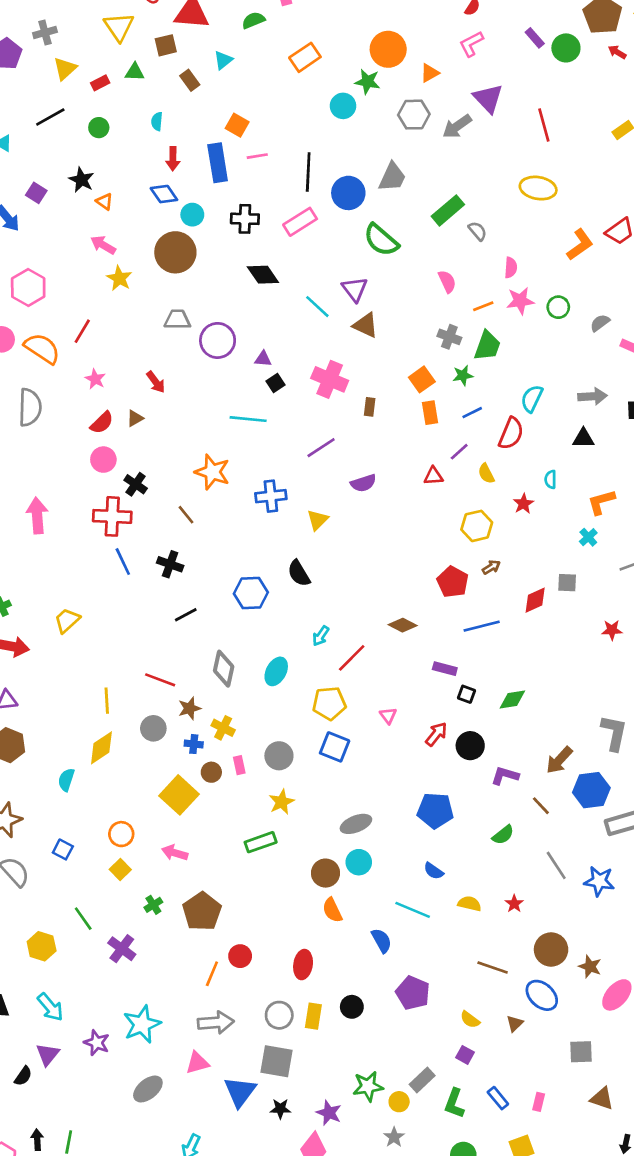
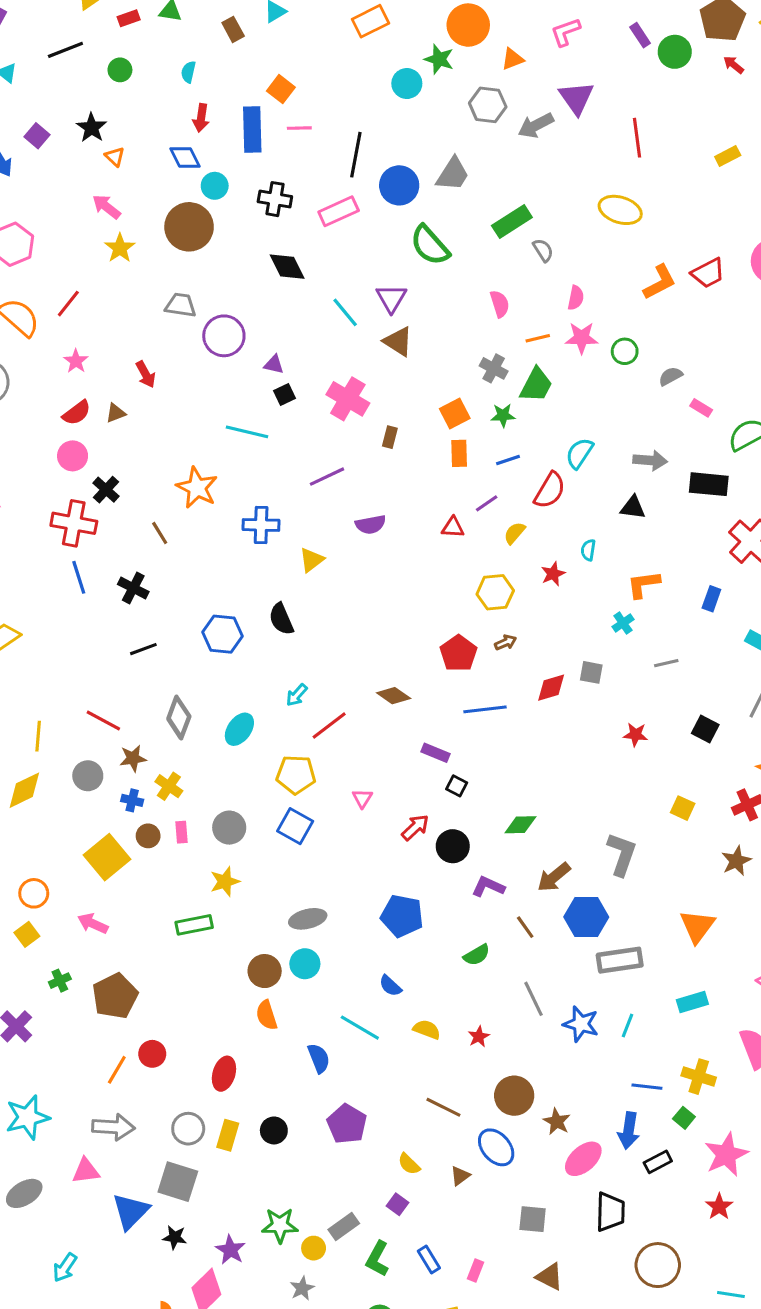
yellow semicircle: (486, 474) -> (515, 533), turned 60
green diamond: (512, 700) -> (520, 825), moved

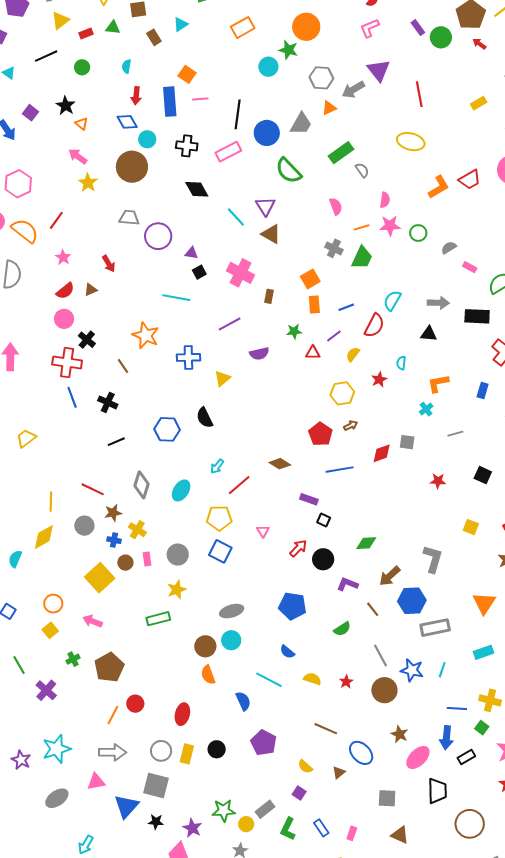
orange triangle: (513, 59) -> (329, 108), moved
green star: (503, 415) -> (294, 331), moved
brown circle: (514, 1096) -> (384, 690), moved

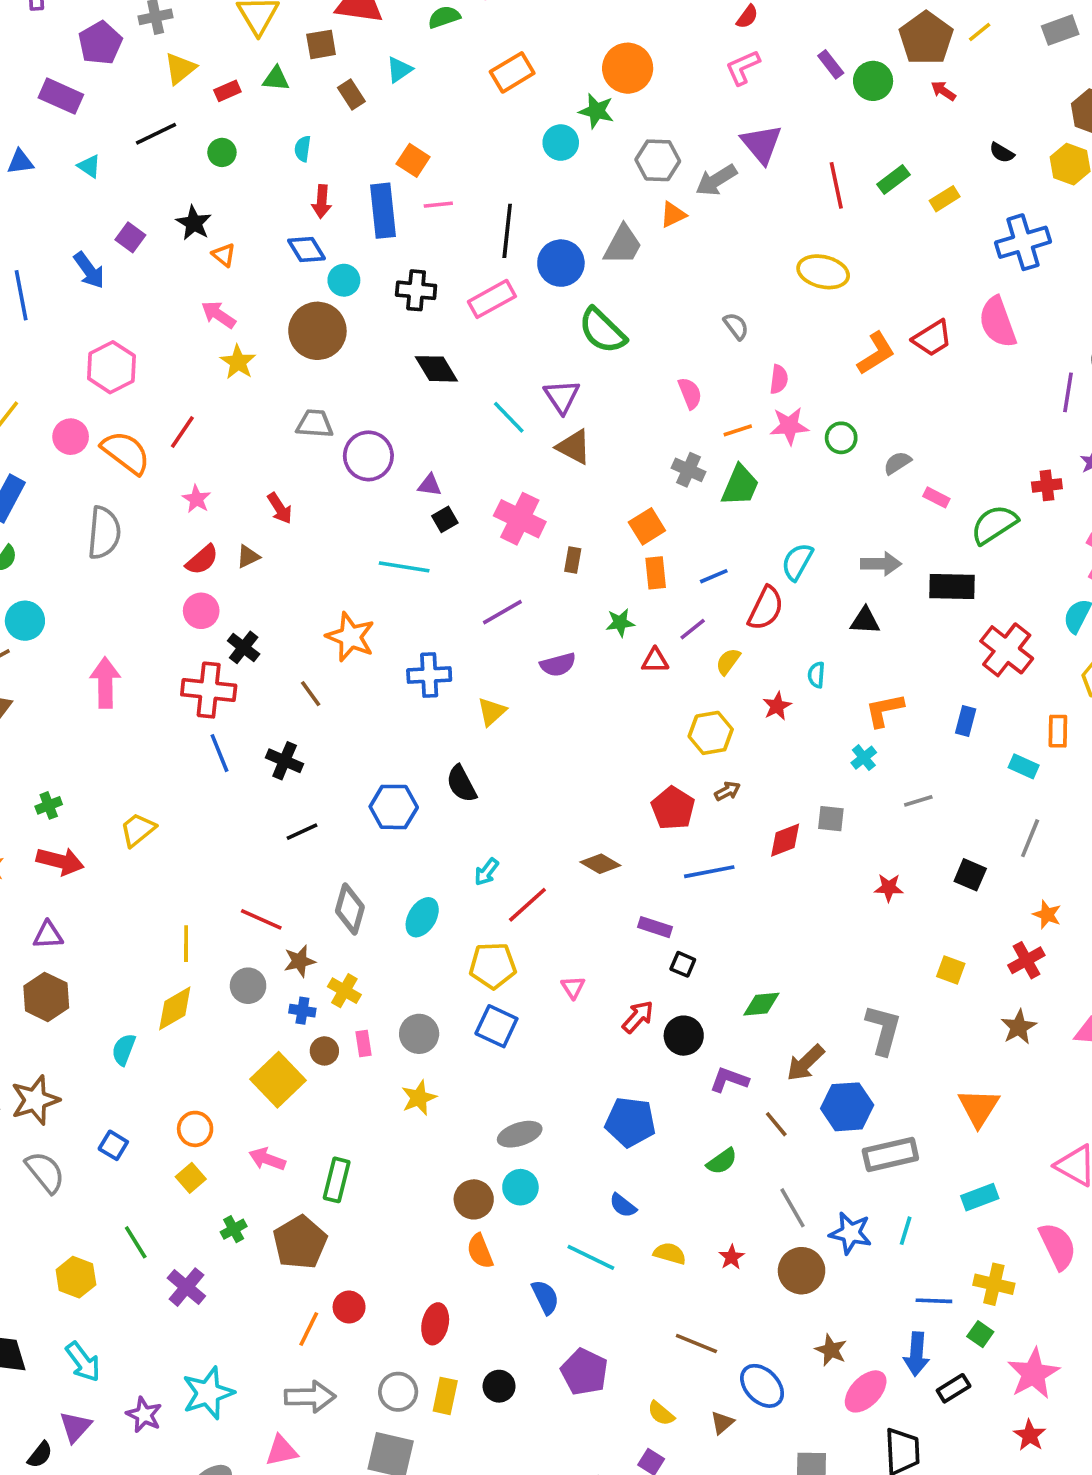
green rectangle: (341, 153) -> (893, 180), moved, size x0.7
green rectangle: (158, 619) -> (337, 1180), moved, turned -60

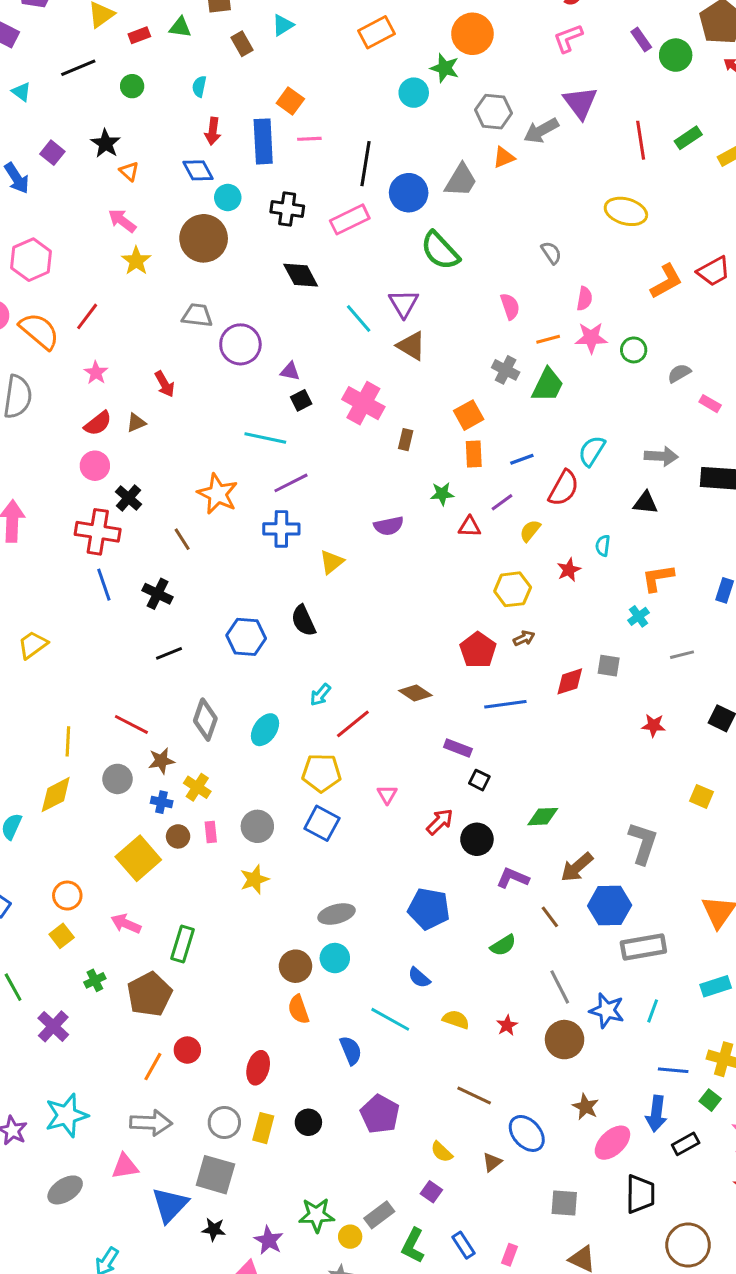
purple line: (502, 612) -> (291, 483), moved

